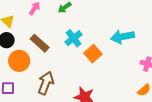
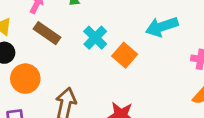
brown rectangle: (40, 43) -> (47, 33), moved

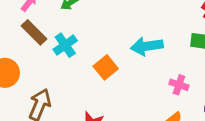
cyan cross: (95, 38) -> (65, 45), moved

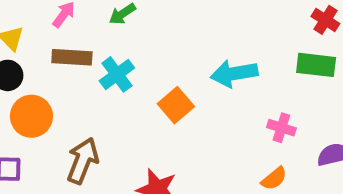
brown rectangle: (34, 32) -> (72, 57), turned -40

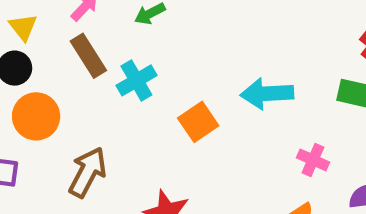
brown rectangle: (72, 57) -> (88, 56), turned 48

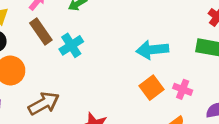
orange square: (198, 122) -> (152, 88), moved
brown arrow: (88, 172) -> (44, 103), turned 36

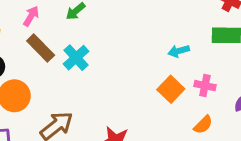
cyan arrow: (152, 50) -> (179, 51), moved, size x0.6

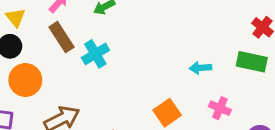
orange square: (171, 89) -> (167, 113), moved

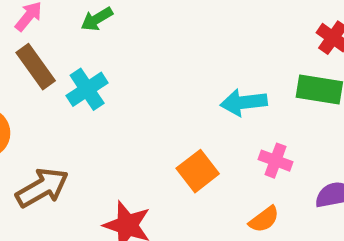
cyan arrow: (200, 68) -> (244, 102), size x1.4

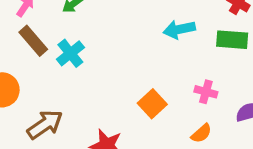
cyan arrow: (244, 102) -> (179, 29), moved

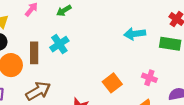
brown rectangle: (33, 41) -> (34, 53), moved, turned 36

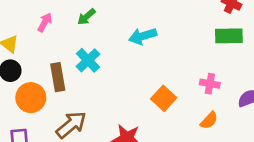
cyan arrow: (135, 34) -> (143, 36), moved

